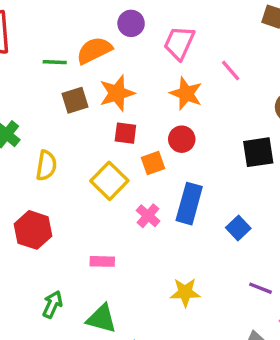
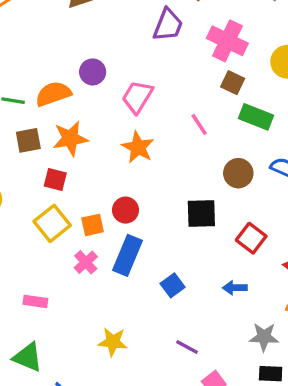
pink line: (231, 70) -> (199, 124), moved
red square: (125, 133) -> (55, 180), moved
red circle: (182, 139) -> (126, 210), moved
orange square: (153, 163) -> (93, 225), moved

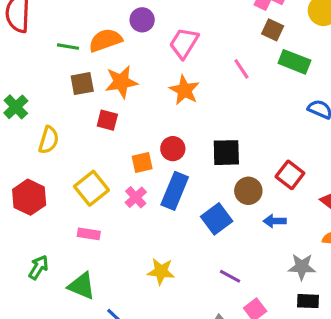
brown circle: (238, 173) -> (248, 191), moved
black square: (201, 213) -> (226, 153), moved
yellow square: (52, 223) -> (91, 188), moved
blue square: (173, 285) -> (217, 219), size x1.4

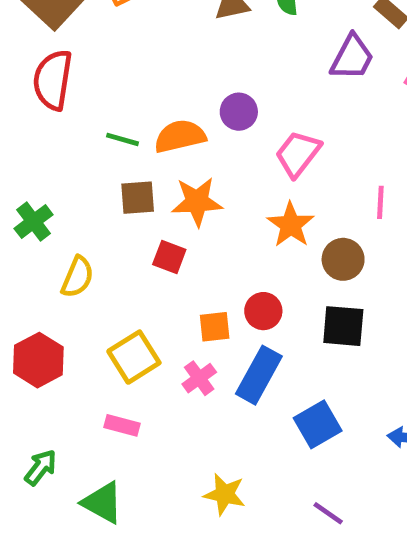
pink line: (241, 69) -> (380, 202), turned 30
brown circle: (248, 191) -> (343, 259), moved

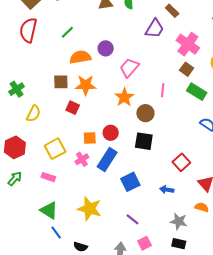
green line: (123, 139) -> (67, 32), moved, turned -64
green arrow: (41, 467) -> (15, 179), moved
yellow star: (225, 494) -> (90, 209), size x1.4
green triangle: (103, 503) -> (49, 210), moved

